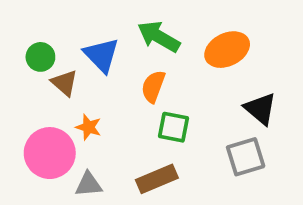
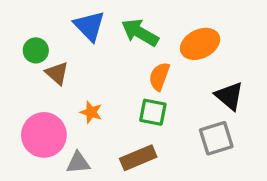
blue triangle: (101, 55) -> (89, 26), moved
orange semicircle: (153, 87) -> (159, 76), moved
orange star: (89, 127) -> (91, 112), moved

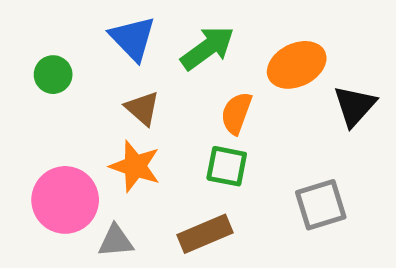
green arrow: (140, 33) -> (207, 48), turned 114
brown triangle: (57, 73) -> (142, 108), moved
black triangle: (229, 96) -> (355, 106), moved, turned 32
orange star: (91, 112) -> (135, 166), size x1.5

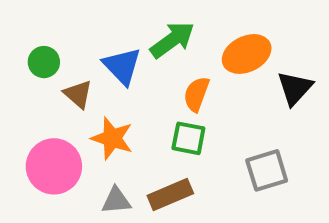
blue triangle: (133, 38) -> (122, 66), moved
brown triangle: (142, 108) -> (78, 94), moved
gray triangle: (116, 241) -> (116, 201), moved

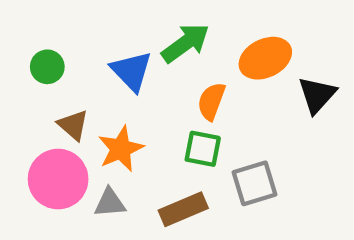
brown triangle: (78, 94) -> (73, 125), moved
orange star: (112, 138) -> (121, 149), turned 30
gray square: (267, 170) -> (255, 183), moved
gray triangle: (116, 201) -> (110, 203), moved

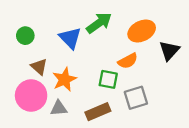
orange semicircle: (211, 101) -> (128, 61), moved, turned -138

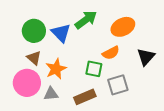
green circle: (25, 36) -> (34, 31), moved, size x1.5
black triangle: (169, 51) -> (146, 57), moved

